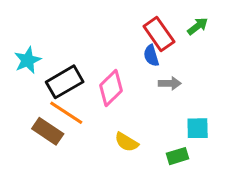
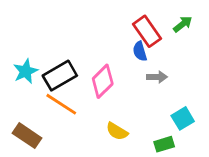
cyan star: (28, 60) -> (26, 71), moved
cyan square: (198, 128) -> (183, 118), turned -30
brown rectangle: (48, 131) -> (27, 136), moved

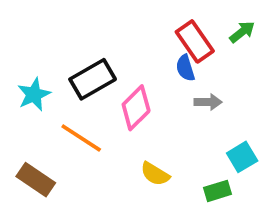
black rectangle: (60, 76) -> (93, 79), moved

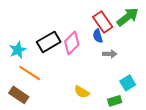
green arrow: (242, 32) -> (128, 17), size x1.6
pink diamond: (136, 108) -> (72, 43), moved
orange line: (81, 138) -> (30, 73), moved

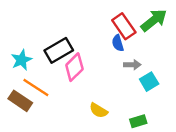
pink diamond: (72, 43) -> (74, 67), moved
cyan square: (128, 83) -> (149, 82), moved
brown rectangle: (19, 95) -> (20, 101), moved

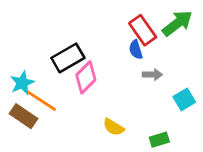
cyan star: (21, 60) -> (22, 83), moved
cyan square: (149, 82) -> (184, 99), moved

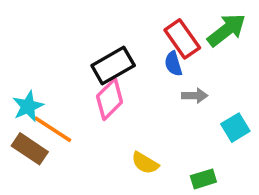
black rectangle: (68, 58) -> (113, 66), moved

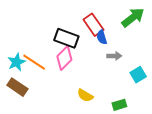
red rectangle: (182, 39) -> (93, 25), moved
black rectangle: (113, 66) -> (66, 38), turned 50
orange line: (53, 129) -> (34, 62), moved

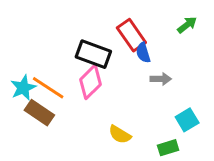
green arrow: (133, 17) -> (187, 25), size x0.6
cyan square: (138, 75) -> (187, 120), moved
brown rectangle: (17, 87) -> (39, 113), moved

